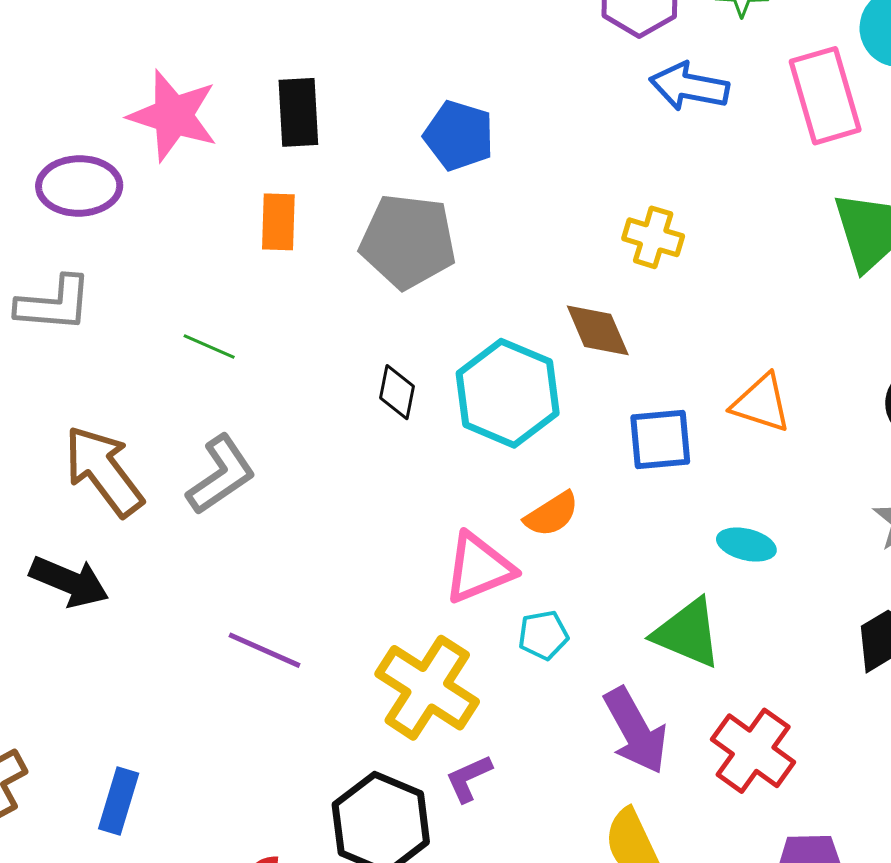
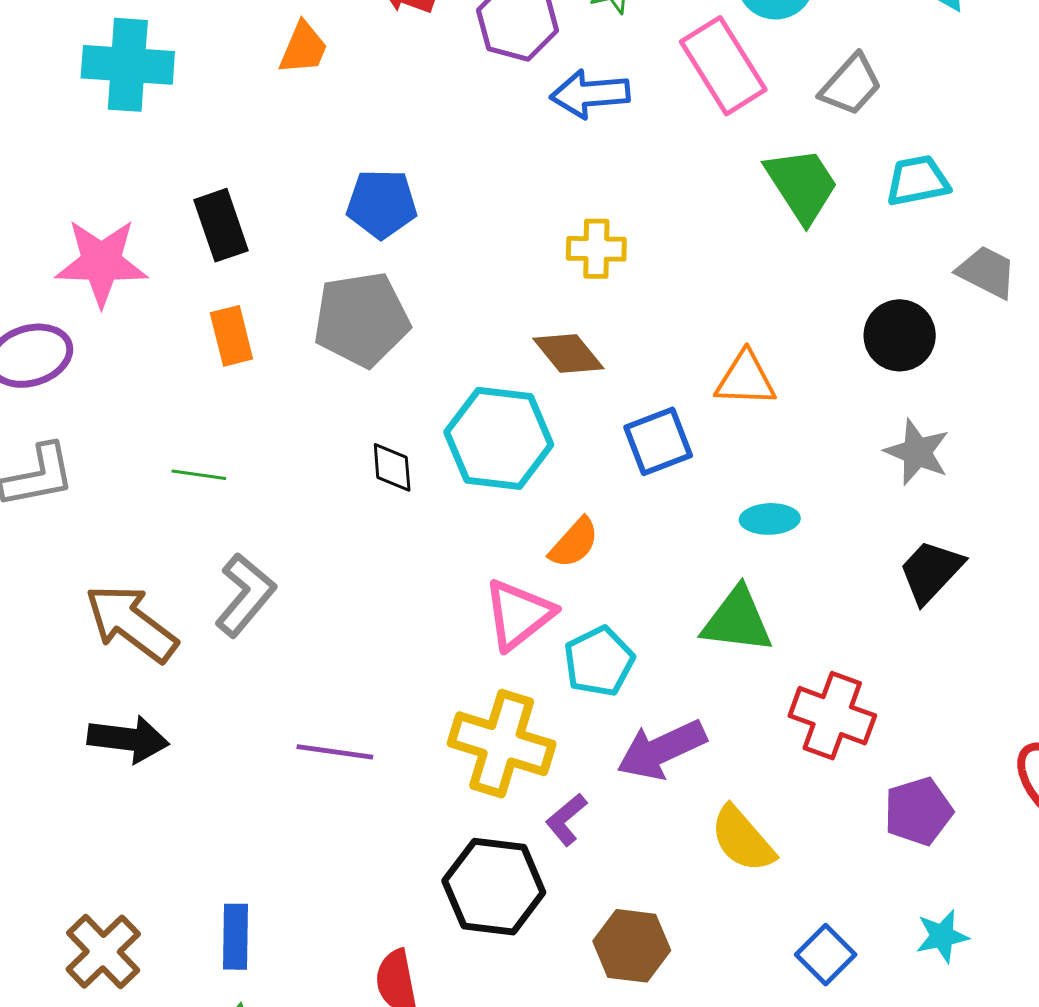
cyan pentagon: (543, 635) -> (599, 661), size x1.4
purple arrow: (636, 731) -> (661, 750), moved, turned 110

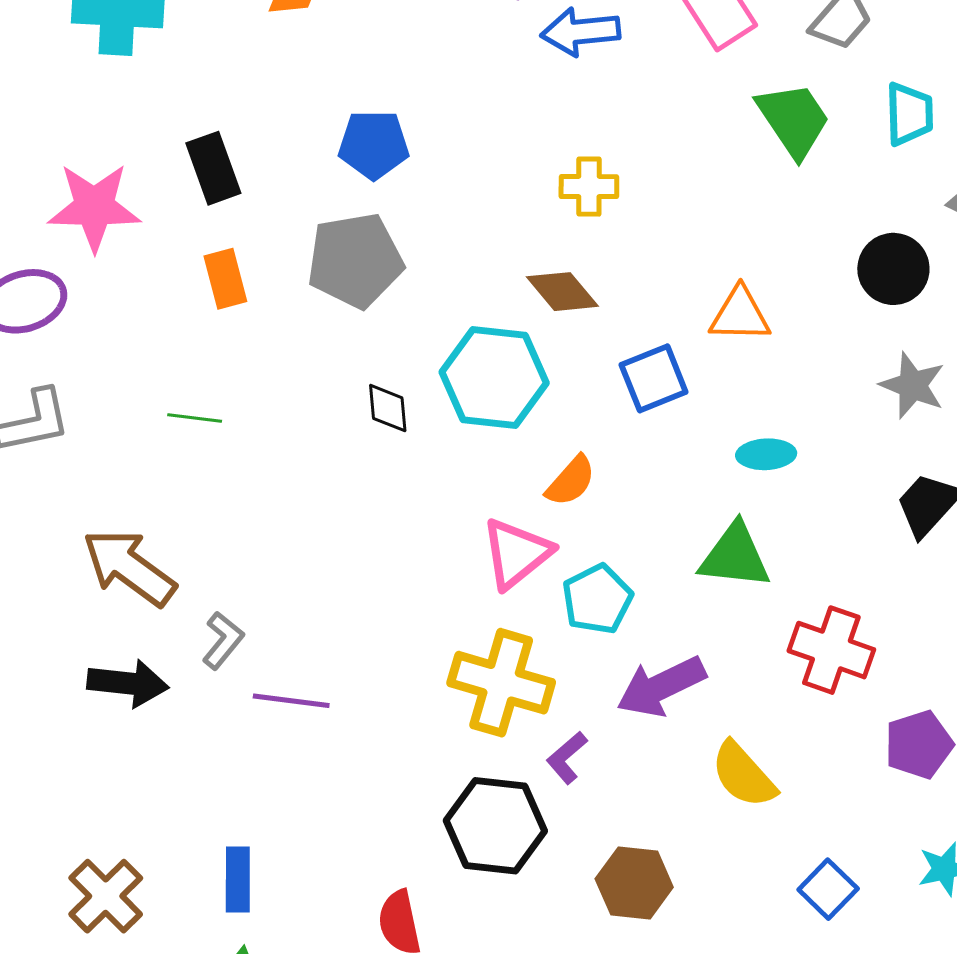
cyan trapezoid: (918, 181) -> (909, 114), turned 100
gray L-shape: (245, 595) -> (223, 640), moved, size x0.7
purple line: (335, 752) -> (291, 701), moved

